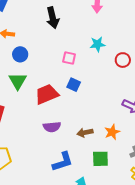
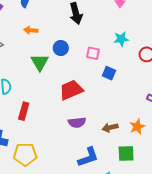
blue circle: (20, 54) -> (61, 48), moved
green triangle: (18, 81) -> (40, 62), moved
blue square: (74, 85) -> (109, 73), moved

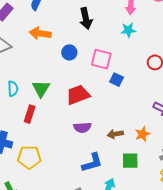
orange arrow: (31, 30) -> (40, 33), size x1.5
cyan star: (121, 39) -> (128, 30), moved
pink square: (93, 53) -> (101, 59), size x1.5
green triangle: (40, 62) -> (41, 89), moved

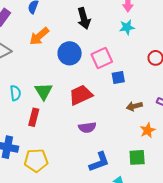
orange arrow: (40, 33) -> (39, 36), turned -45
blue circle: (69, 52) -> (70, 53), size x1.5
pink square: (101, 59) -> (102, 58), turned -35
blue square: (116, 80) -> (118, 77), turned -32
brown arrow: (115, 134) -> (134, 106), moved

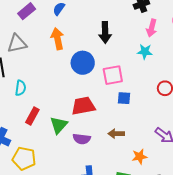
orange arrow: (39, 36) -> (58, 39), turned 105
green triangle: (44, 91) -> (59, 125), moved
brown arrow: (134, 106) -> (116, 134), moved

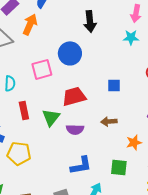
orange arrow: (58, 39) -> (30, 24), moved, turned 40
pink square: (113, 75) -> (42, 69), moved
red rectangle: (32, 116) -> (24, 110), turned -36

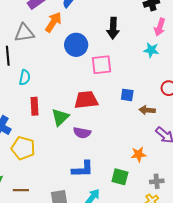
blue circle: (70, 53) -> (76, 45), moved
pink square: (42, 69) -> (101, 65), moved
brown arrow: (109, 121) -> (147, 110), moved

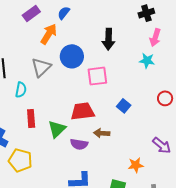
gray triangle: (24, 33) -> (41, 67), moved, turned -35
blue square: (127, 95) -> (124, 106), turned 32
brown arrow: (147, 110) -> (102, 133), moved

